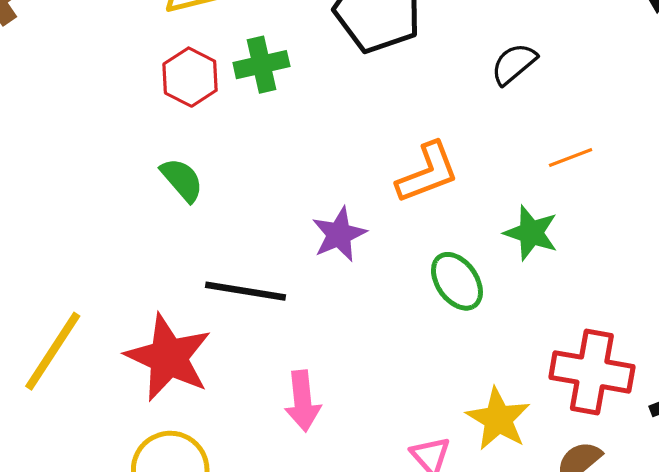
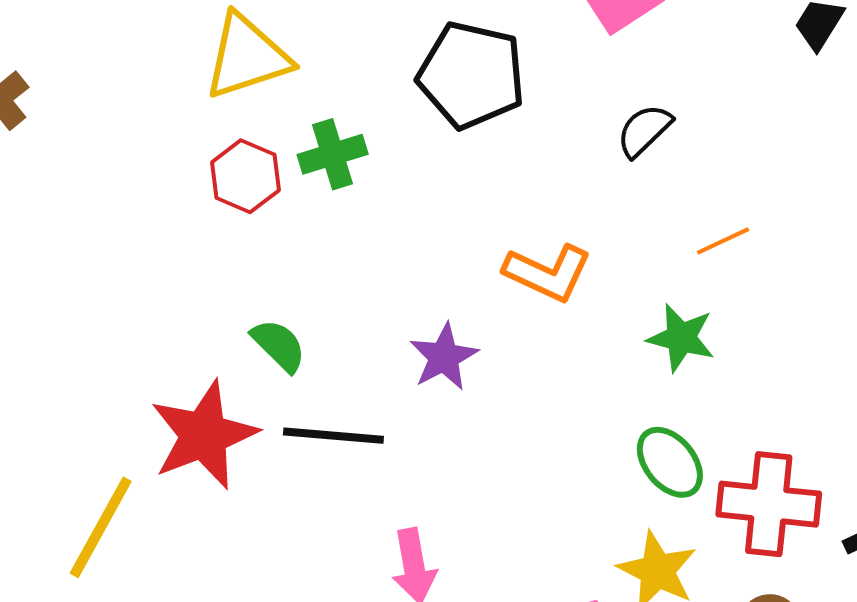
orange L-shape: (428, 173) -> (548, 273), turned 50
green semicircle: (182, 180) -> (279, 345), moved
green ellipse: (457, 281) -> (670, 462), moved
red star: (168, 357) -> (204, 435), moved, turned 30

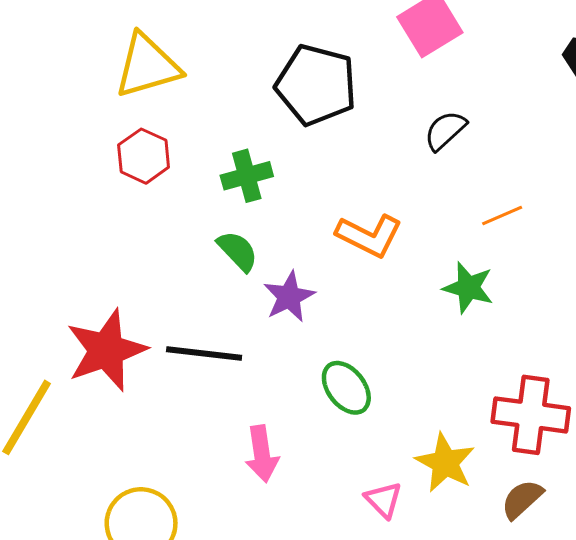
green cross: (333, 154) -> (247, 176), moved
green semicircle: (279, 345) -> (238, 251), moved
green ellipse: (670, 462) -> (346, 388), moved

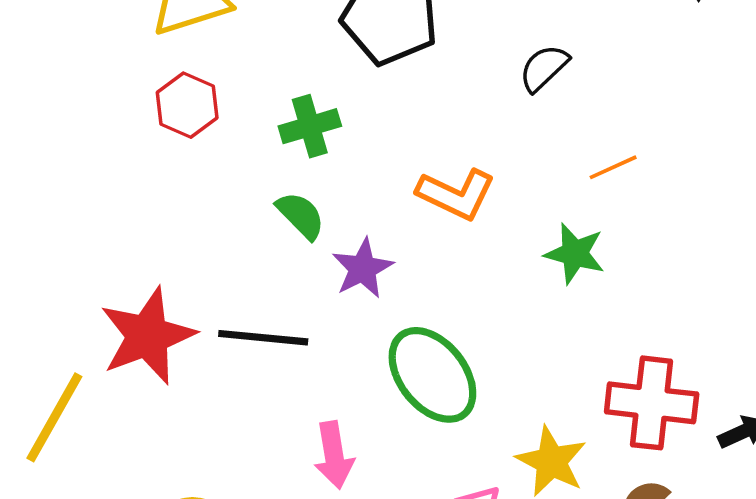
green ellipse: (346, 388) -> (432, 375), size x1.5

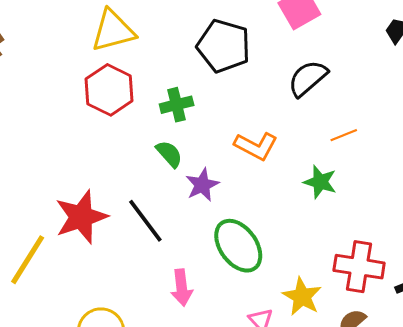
black semicircle: (544, 68) -> (308, 78), size x1.4
red hexagon: (187, 105) -> (109, 90), size x1.4
black line: (263, 338) -> (145, 221), turned 45

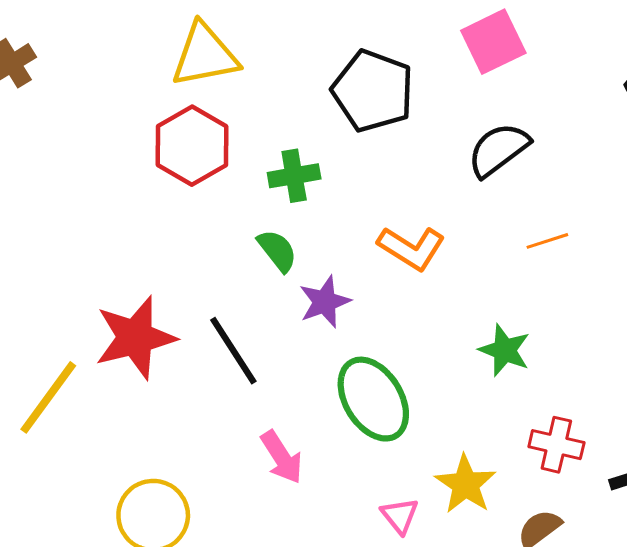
green star: (320, 182) -> (505, 350), moved
red cross: (359, 267) -> (556, 445), size x0.7
pink arrow: (182, 288) -> (282, 457), turned -30

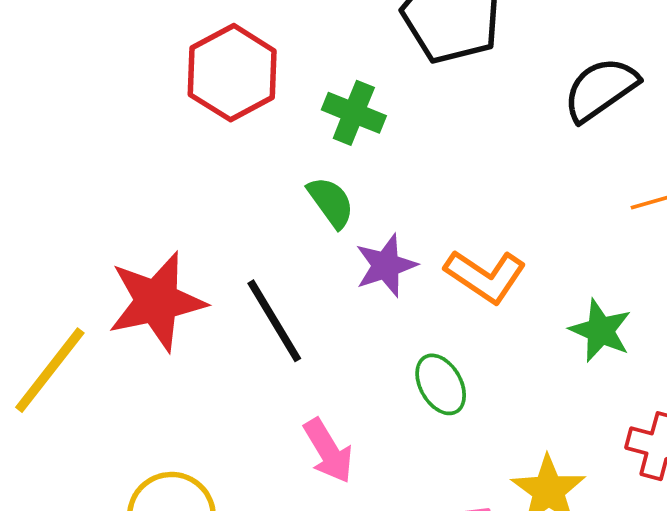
green cross: (294, 176) -> (354, 113), turned 30
orange L-shape: (411, 248) -> (485, 276), moved
green ellipse: (373, 399) -> (441, 384), size x0.6

